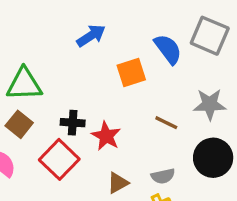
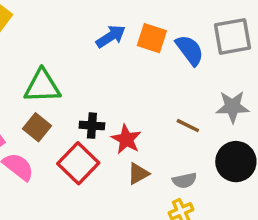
gray square: (210, 36) -> (233, 36), turned -33
orange square: (131, 72) -> (152, 38), moved, turned 36
brown triangle: (118, 183) -> (138, 174), moved

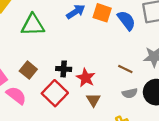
green triangle: (42, 86) -> (33, 25), moved
brown triangle: (138, 174) -> (93, 100), turned -32
gray semicircle: (185, 180) -> (130, 93), moved

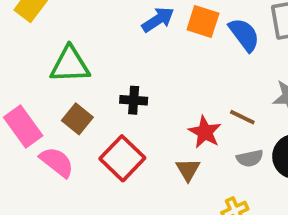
green triangle: (33, 25) -> (70, 65), moved
black cross: (64, 69) -> (134, 100), moved
red star: (86, 78) -> (205, 132), moved

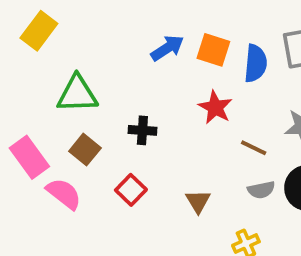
blue semicircle: (244, 35) -> (256, 63), turned 42
red star: (205, 132) -> (215, 107), moved
red square: (122, 158) -> (131, 190), size x0.7

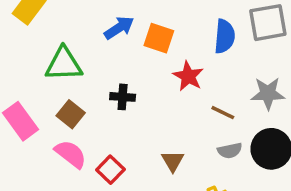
blue arrow: (167, 48) -> (119, 28), moved
orange square: (213, 50) -> (159, 38), moved
red square: (131, 190) -> (110, 170), moved
pink semicircle: (64, 194) -> (71, 154), moved

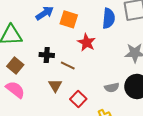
brown line: (223, 113) -> (68, 65), moved
brown triangle: (173, 161) -> (55, 85), moved
red square: (110, 170) -> (78, 99), moved

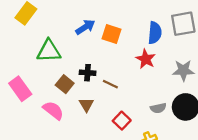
red star: (87, 42) -> (146, 59), moved
brown square: (15, 65) -> (65, 84), moved
brown triangle: (55, 85) -> (86, 105), moved

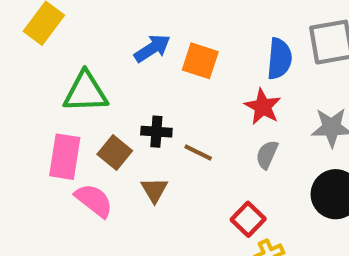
pink rectangle: (20, 89) -> (65, 157), moved, turned 45
gray semicircle: (158, 108) -> (267, 155), moved, turned 126
red square: (122, 121) -> (248, 219), moved

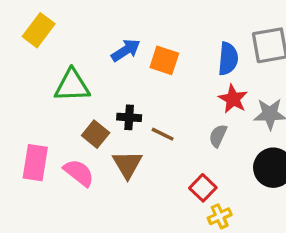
red star: (263, 107) -> (233, 99), moved
pink rectangle: (65, 157) -> (35, 163), moved
brown triangle: (154, 190) -> (127, 164), size x1.4

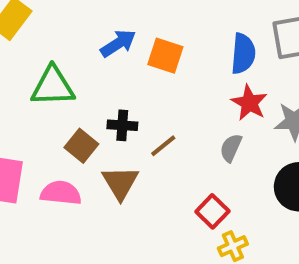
brown line: (163, 134) -> (163, 146), turned -65
pink semicircle: (79, 173) -> (61, 193), turned -32

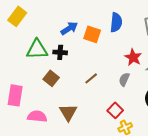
blue semicircle: (243, 54) -> (116, 22), moved
black cross: (122, 125) -> (60, 52), moved
brown triangle: (120, 183) -> (68, 112), moved
pink semicircle: (61, 193) -> (37, 116), moved

